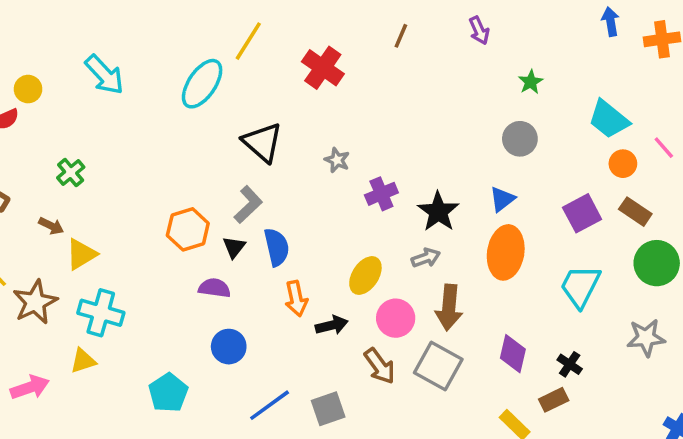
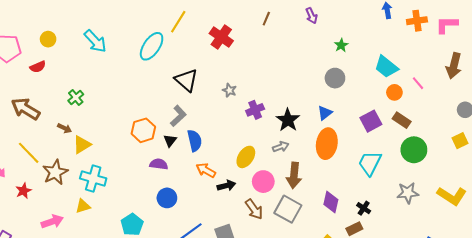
yellow circle: (28, 89) -> (48, 39), moved
orange arrow: (296, 299) -> (206, 170), turned 132

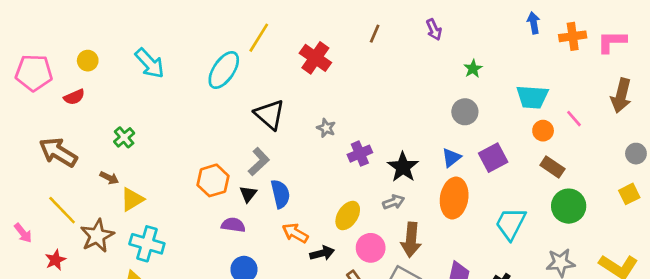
cyan trapezoid: (386, 67) -> (532, 97), turned -35
purple square: (371, 121) -> (493, 158), moved

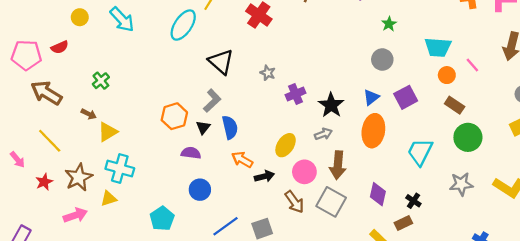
yellow circle: (88, 61) -> (80, 17), moved
pink pentagon: (34, 73) -> (26, 55), moved
brown star: (97, 236) -> (79, 177), moved

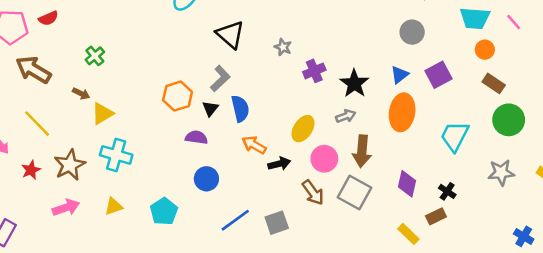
pink line: (472, 65) -> (514, 22), moved
yellow triangle: (109, 199) -> (114, 206), moved

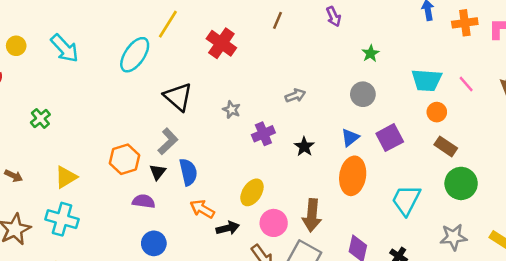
black star: (354, 83) -> (304, 146), size x0.7
brown arrow: (81, 94) -> (14, 176), moved
yellow triangle: (102, 114) -> (66, 177), moved
gray arrow: (346, 116) -> (295, 96), moved

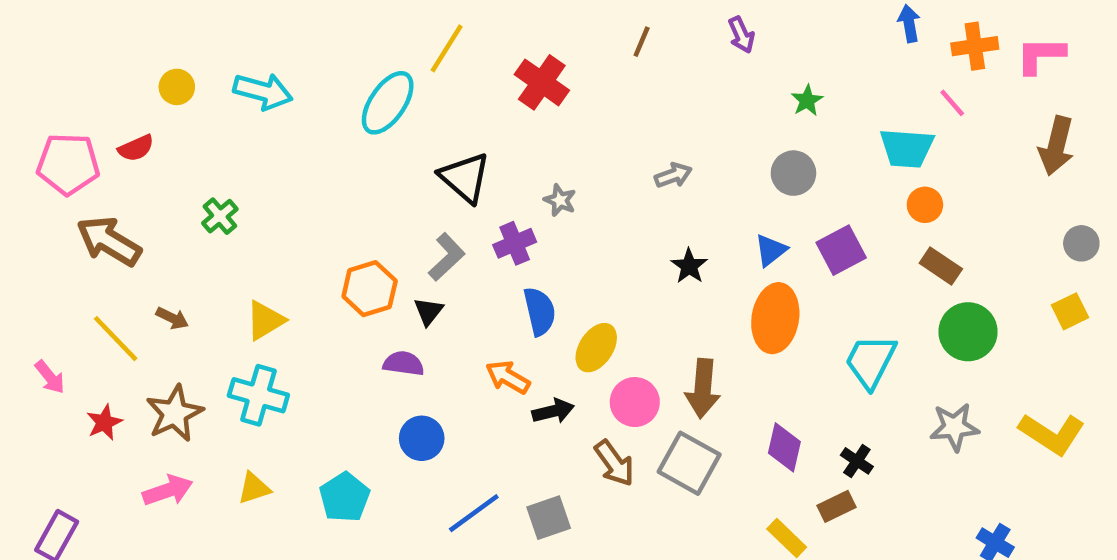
cyan arrow: (65, 48) -> (263, 91), turned -32
pink line: (466, 84) -> (952, 103), moved
purple cross: (263, 134) -> (515, 243), moved
blue semicircle: (188, 172) -> (540, 311), moved

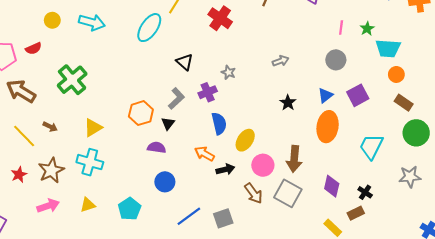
green star: (807, 101) -> (367, 29), moved
pink line: (952, 103) -> (341, 28), moved, turned 48
black triangle: (465, 178) -> (185, 62), size x0.7
green cross: (220, 216) -> (72, 80), size x1.8

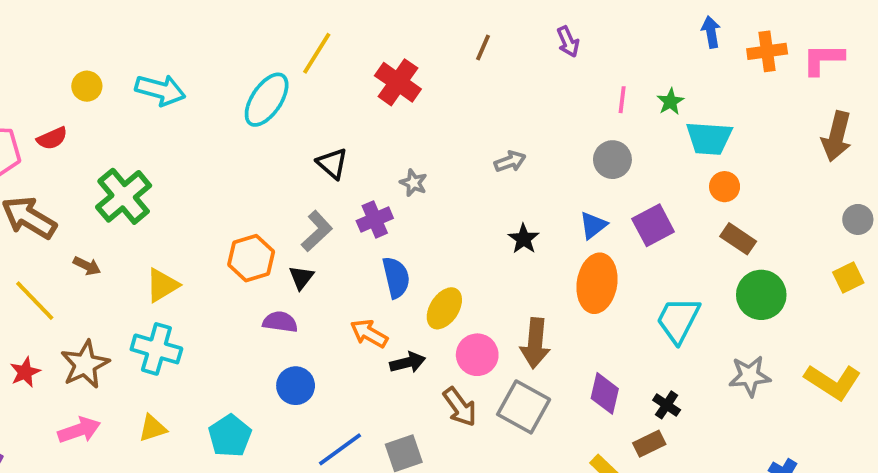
brown arrow: (50, 127) -> (87, 266), moved

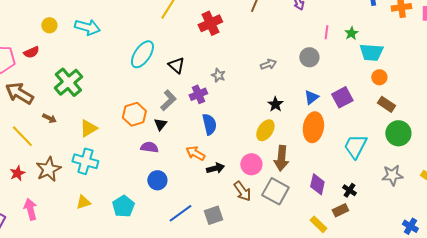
red cross: (398, 82) -> (210, 23), turned 30
cyan ellipse: (267, 100) -> (142, 54), moved
gray circle: (612, 160) -> (309, 57), moved
yellow ellipse: (444, 308) -> (265, 130), moved
pink arrow: (79, 430) -> (30, 209), moved, turned -85

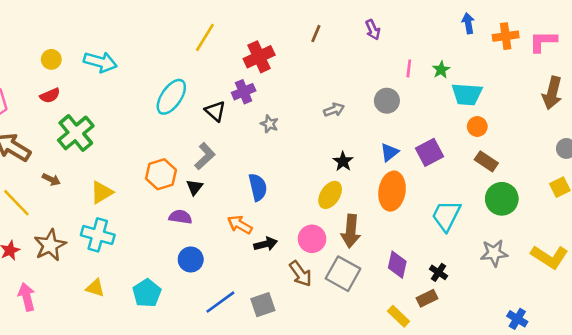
red semicircle: (31, 52) -> (50, 96), moved
purple cross: (198, 94) -> (244, 92), moved
yellow triangle: (83, 202) -> (95, 288), turned 35

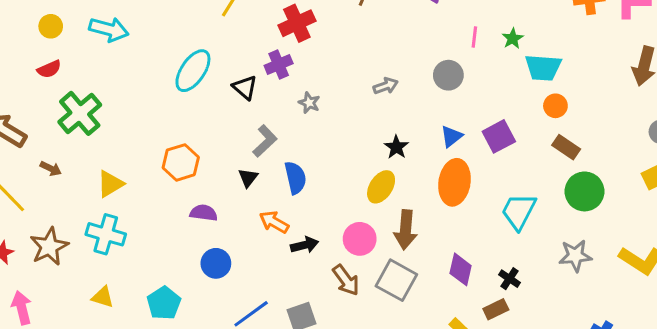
gray L-shape: (205, 156) -> (265, 141), moved
black triangle: (195, 187) -> (248, 178), moved

